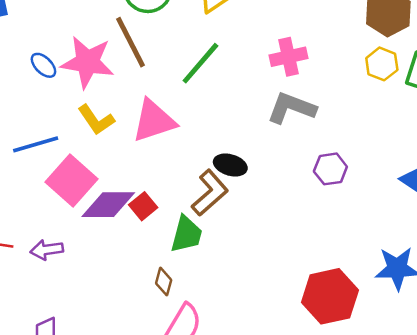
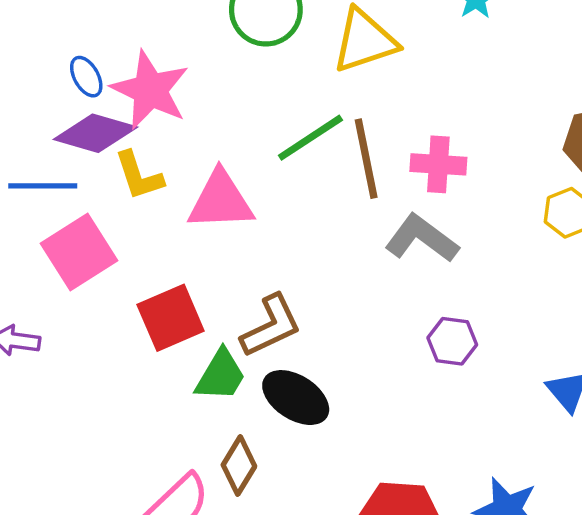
brown line: (131, 42) -> (366, 159), moved
black ellipse: (230, 165) -> (296, 398), moved, size x1.4
purple diamond: (108, 205) -> (95, 133), moved
red square: (143, 206) -> (171, 318), size x1.6
brown diamond: (164, 282) -> (239, 466), moved, size x1.4

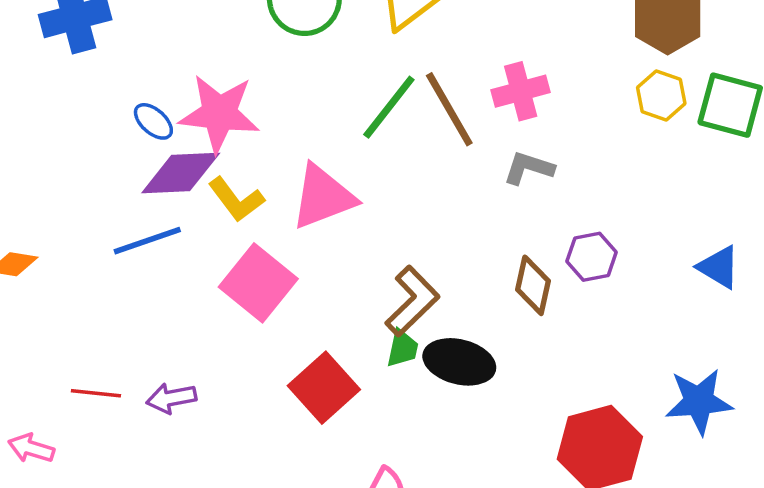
gray L-shape: (422, 238) -> (529, 168), size x0.7
pink square: (79, 252) -> (258, 283), moved
red square: (171, 318) -> (324, 388), moved
green trapezoid: (221, 375) -> (402, 348), moved, size x0.7
brown diamond: (239, 466) -> (533, 285), moved

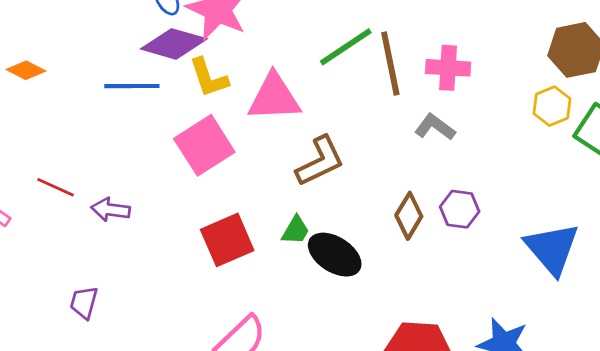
blue triangle: (719, 267) -> (552, 249), size x1.6
brown L-shape: (412, 301) -> (320, 161), moved

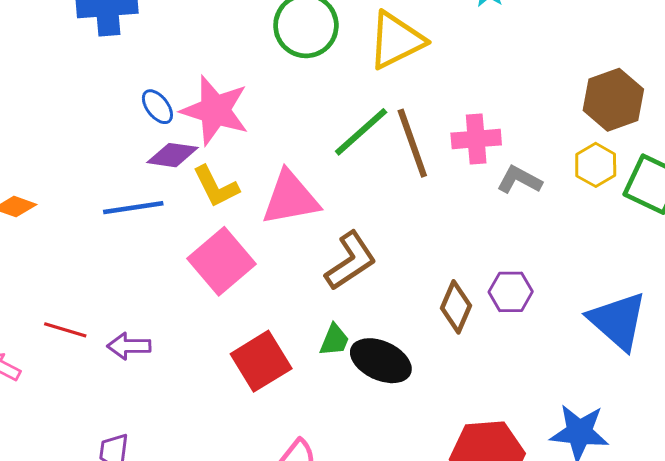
purple diamond: (174, 44) -> (173, 155), size x0.7
gray L-shape: (435, 127) -> (519, 180), moved

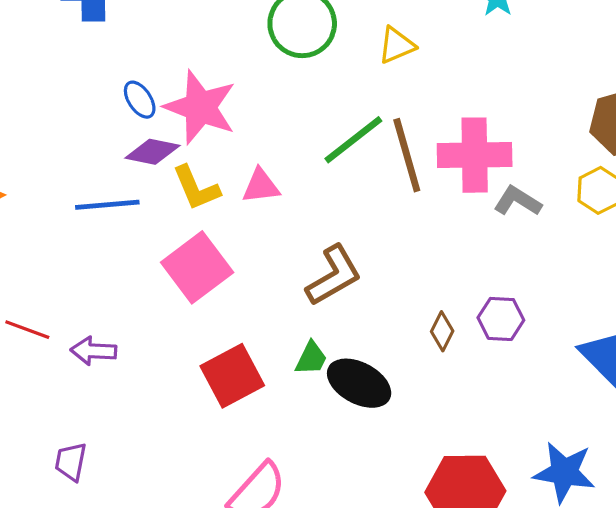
yellow triangle: (396, 40) -> (396, 45), size x0.6
pink cross: (476, 139) -> (475, 155), size x1.4
pink triangle: (290, 198) -> (261, 186), moved, size x0.6
brown diamond: (456, 307) -> (442, 331), size x0.7

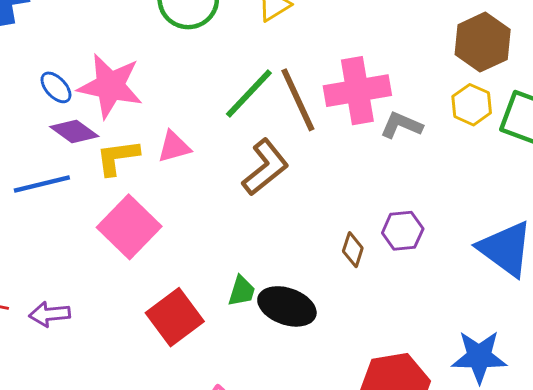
purple diamond: (152, 152) -> (74, 131), turned 33
yellow L-shape: (196, 188) -> (118, 157), turned 114
brown L-shape: (334, 276) -> (265, 167), moved

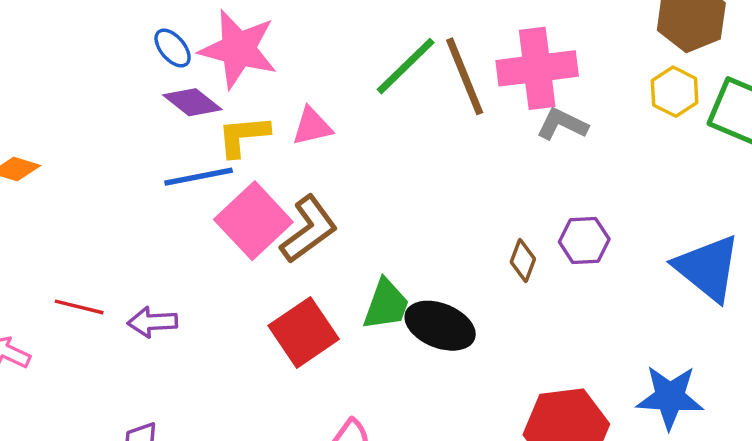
gray L-shape: (401, 125) -> (562, 124), moved
brown L-shape: (265, 167) -> (309, 229), moved
blue line: (42, 184) -> (199, 177), moved
green trapezoid: (242, 291) -> (386, 305), size x1.4

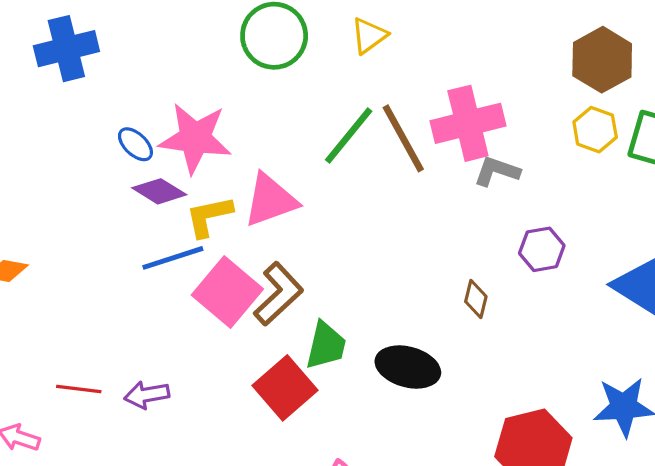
pink triangle: (312, 126) -> (270, 200), size x1.5
purple hexagon: (584, 241) -> (542, 249), moved
green trapezoid: (386, 305) -> (326, 345), moved

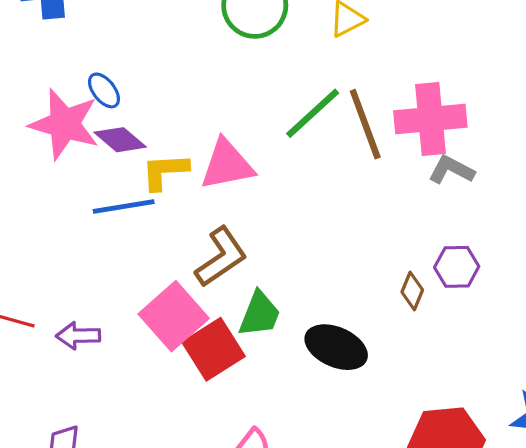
pink star: (195, 138) -> (64, 124), moved
purple hexagon: (542, 249) -> (457, 267), moved
pink square: (227, 292) -> (174, 316), moved

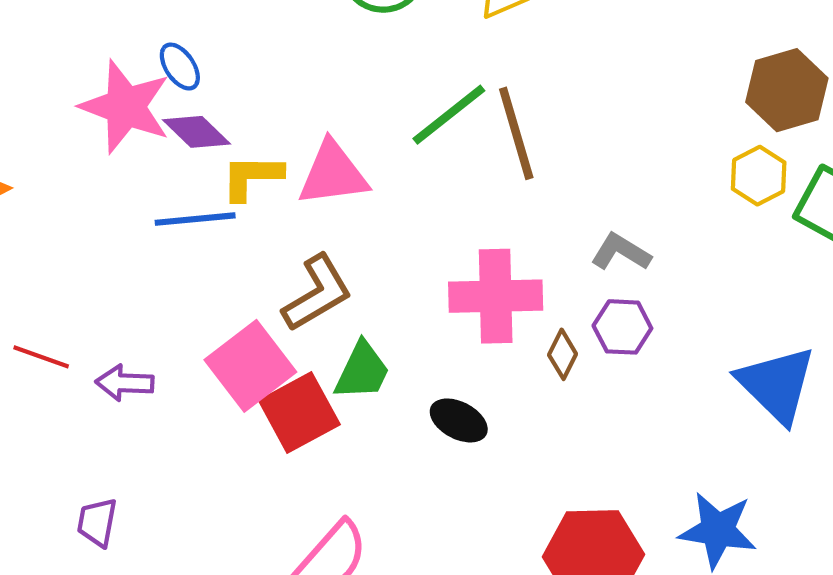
pink cross: (430, 119) -> (496, 296), moved
gray L-shape: (451, 170) -> (621, 252), moved
black ellipse: (336, 347) -> (459, 420), size x0.7

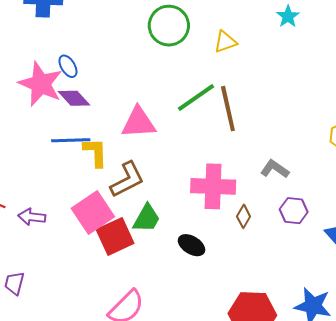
yellow L-shape: (252, 177) -> (95, 152), moved, turned 84
purple hexagon: (622, 327) -> (294, 211), moved

